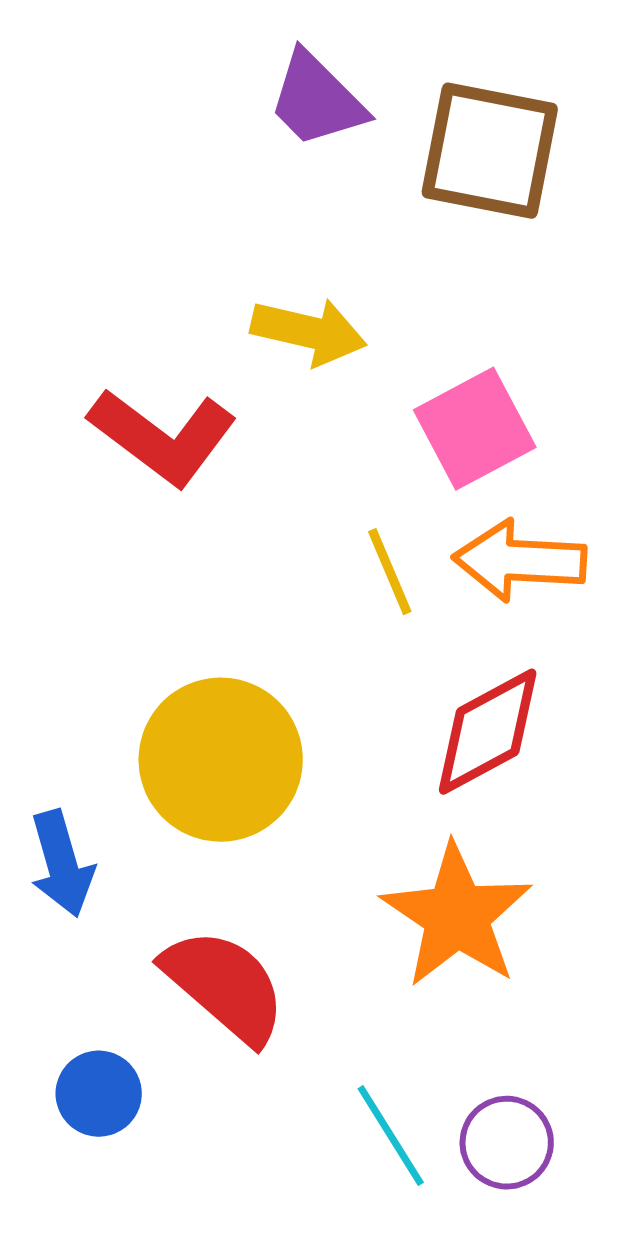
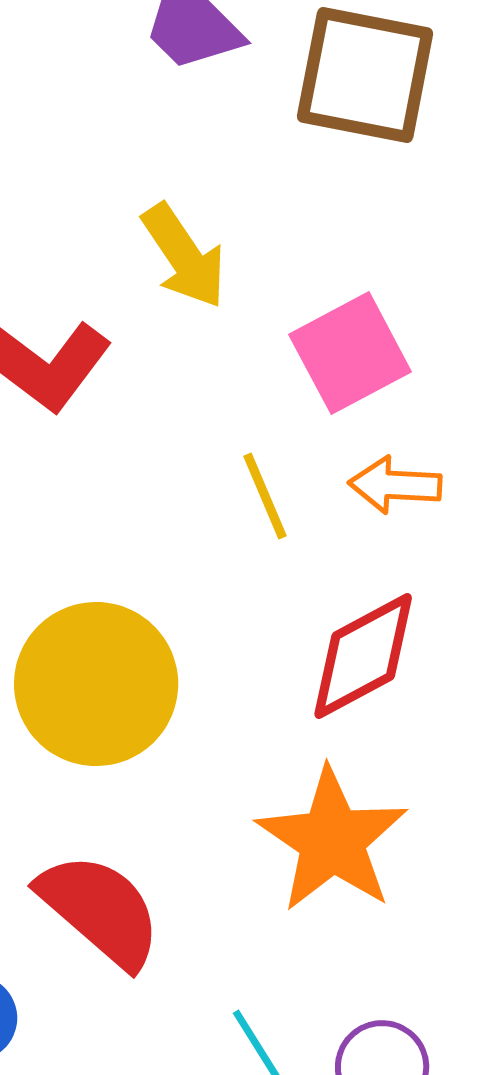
yellow arrow: (309, 332) -> (184, 256), turned 43
orange arrow: (520, 561) -> (395, 485), size x0.7

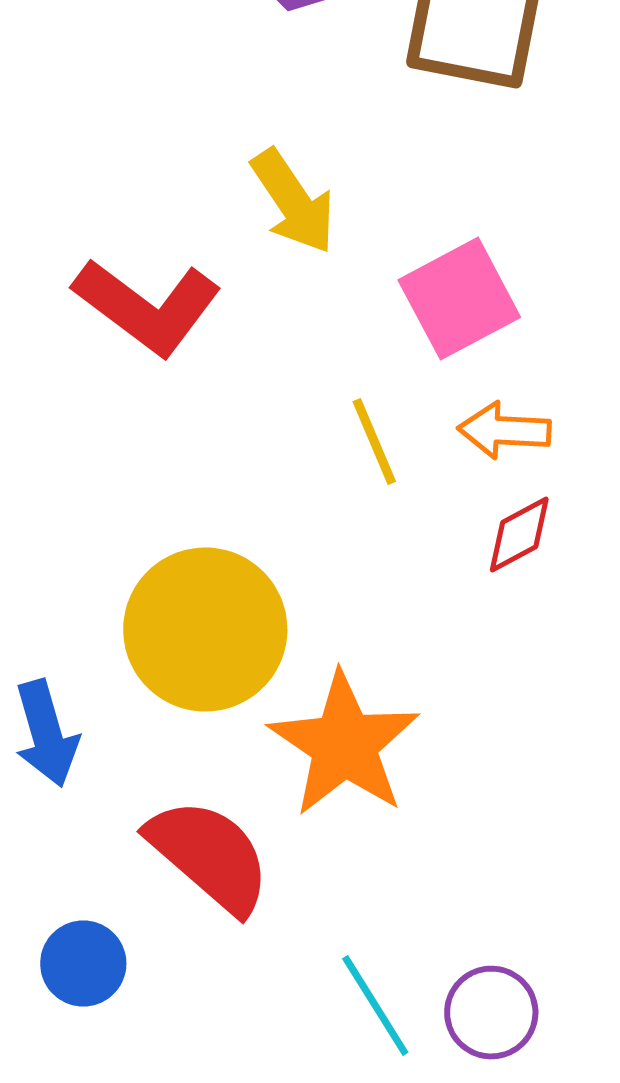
red diamond: (363, 656) -> (519, 535), moved, size x0.6
orange star: (332, 840) -> (344, 745), moved

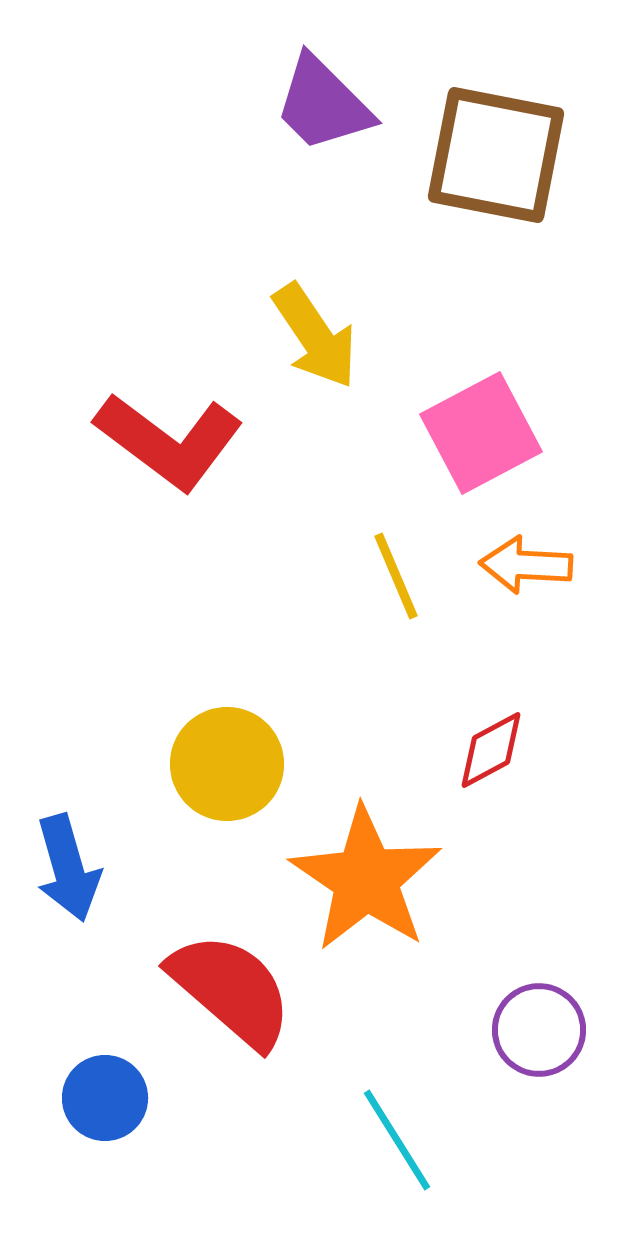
red diamond: (519, 535) -> (491, 750), moved
yellow circle: (205, 630) -> (227, 764), size x0.7
purple circle: (491, 1013) -> (539, 1030), moved

